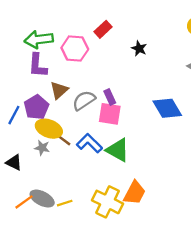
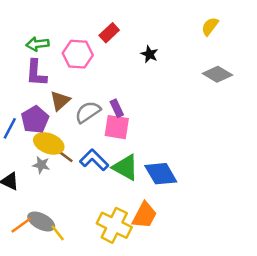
green arrow: (39, 39) -> (37, 44), size x0.7
blue diamond: (167, 108) -> (161, 174), moved
yellow line: (65, 203) -> (58, 233), moved, turned 70

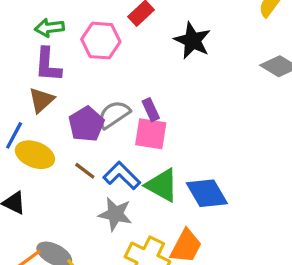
black star: (149, 54) -> (192, 41), size x1.6
brown triangle: (60, 101) -> (41, 100), moved
purple pentagon: (35, 120) -> (86, 124), moved
yellow ellipse: (49, 143) -> (35, 155), moved
gray star: (41, 165) -> (115, 214), moved, size x1.5

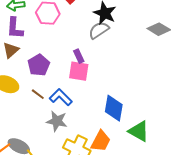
gray semicircle: (114, 115) -> (99, 30), moved
green triangle: (162, 185) -> (139, 131), moved
blue diamond: (207, 193) -> (114, 108), turned 40

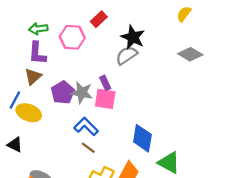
brown line: (38, 94) -> (88, 148), moved
gray star: (57, 121) -> (82, 93), moved

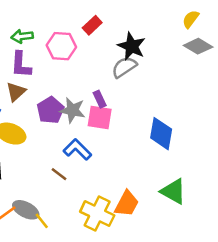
gray diamond: (190, 54) -> (198, 46), moved
blue diamond: (142, 138) -> (161, 134), moved
brown line: (88, 148) -> (59, 174), moved

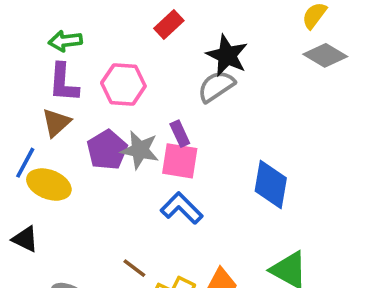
pink hexagon: (61, 46) -> (123, 85), moved
blue L-shape: (77, 150) -> (182, 208), moved
brown line: (59, 174) -> (134, 268), moved

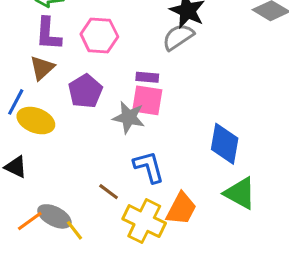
purple rectangle: (180, 134) -> (147, 77), turned -60
gray star: (140, 150) -> (129, 117), moved
blue diamond: (271, 185) -> (225, 144), moved
blue L-shape: (182, 208) -> (149, 167), moved, turned 30

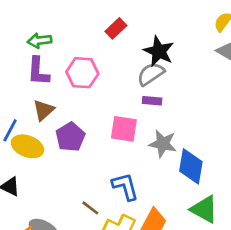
brown triangle: (42, 68) -> (44, 110), moved
purple rectangle: (147, 77) -> (152, 101), moved
purple pentagon: (85, 91) -> (70, 137), moved
gray star: (129, 117) -> (163, 144), moved

